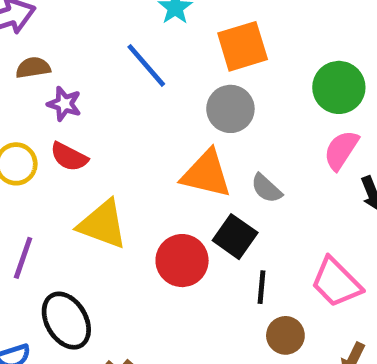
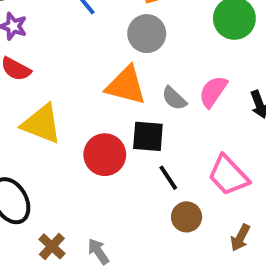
pink semicircle: (341, 150) -> (213, 92), moved
black square: (235, 237) -> (148, 136), turned -32
black line: (261, 287) -> (168, 178), turned -40

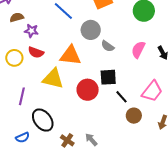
gray circle: (147, 34) -> (91, 30), moved
orange triangle: (126, 85) -> (70, 55), moved
gray semicircle: (174, 98) -> (108, 46), moved
pink trapezoid: (228, 175) -> (152, 91), turned -90

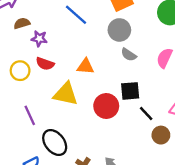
gray circle: (91, 30) -> (119, 30), moved
orange triangle: (70, 55) -> (85, 66), size x0.7
purple line: (22, 96) -> (30, 115), turned -36

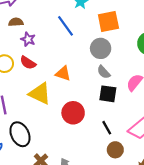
black square: (130, 91) -> (108, 94), moved

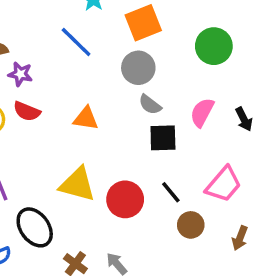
yellow triangle: (40, 94) -> (77, 184), moved
red circle: (73, 113) -> (125, 199), moved

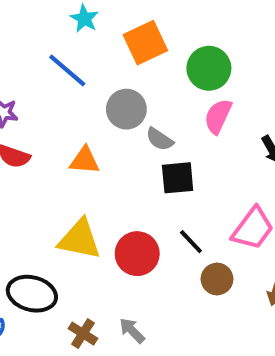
green circle: (214, 46) -> (209, 68), moved
gray circle: (138, 68) -> (126, 109), moved
pink semicircle: (202, 112) -> (218, 116), moved
black ellipse: (35, 227) -> (32, 294), turned -36

